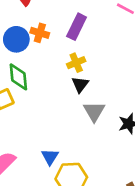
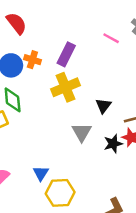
yellow cross: (76, 63) -> (66, 87), size x1.6
black triangle: (80, 84) -> (103, 106), moved

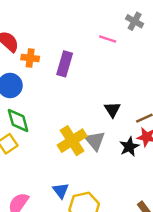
orange cross: (32, 60) -> (30, 58), moved
yellow cross: (66, 87) -> (72, 141), moved

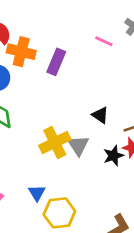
orange cross: (30, 58) -> (21, 52), size x1.5
black triangle: (112, 110) -> (100, 115), turned -30

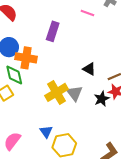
orange cross: (21, 52) -> (26, 58), moved

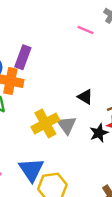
purple rectangle: (53, 31) -> (23, 57), moved
blue triangle: (46, 132) -> (31, 170), size x1.6

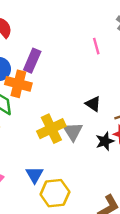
pink line: (85, 30) -> (96, 46), moved, turned 49
blue triangle: (31, 170) -> (35, 175), size x0.7

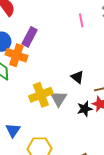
pink line: (96, 46) -> (81, 20), moved
blue triangle: (35, 175) -> (13, 130), moved

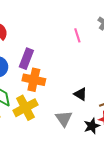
orange cross: (16, 55) -> (34, 80), moved
yellow cross: (41, 95) -> (25, 108), moved

